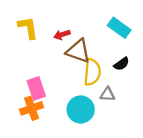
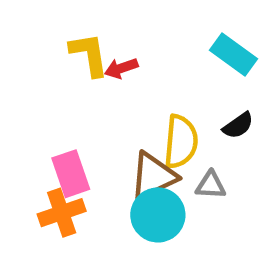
yellow L-shape: (28, 28) -> (89, 54), moved
brown triangle: (78, 51) -> (153, 176), moved, turned -44

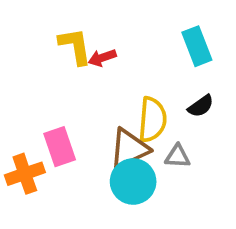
cyan rectangle: (234, 54) -> (197, 46), turned 33
orange cross: (62, 213) -> (25, 174), moved

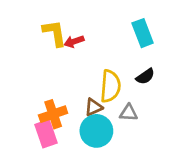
pink rectangle: (60, 147) -> (46, 134), moved
brown triangle: (129, 149) -> (94, 107), size x0.6
orange cross: (25, 174) -> (53, 114), moved

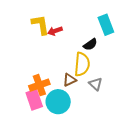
black semicircle: (145, 76) -> (90, 44), moved
gray triangle: (129, 113) -> (96, 84), turned 40
cyan circle: (96, 131) -> (58, 102), moved

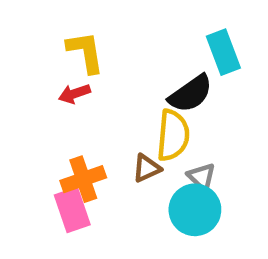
red arrow: (55, 31) -> (74, 94), moved
black semicircle: (90, 44) -> (191, 94), size x1.5
cyan circle: (58, 102) -> (195, 210), moved

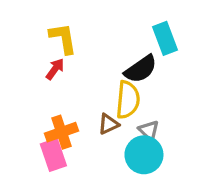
red arrow: (74, 94) -> (55, 69), turned 145

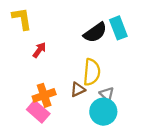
yellow L-shape: (63, 38) -> (22, 19), moved
black semicircle: (141, 69) -> (95, 33), moved
pink rectangle: (53, 155) -> (38, 112), turned -30

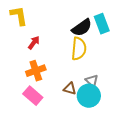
yellow semicircle: (92, 72) -> (79, 49), moved
brown triangle: (78, 90) -> (70, 89), moved, turned 40
orange cross: (44, 95) -> (36, 71), moved

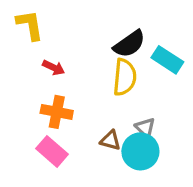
cyan rectangle: (102, 24) -> (167, 60), moved, turned -36
red arrow: (34, 43) -> (54, 68), turned 80
orange cross: (36, 71) -> (57, 112), turned 30

